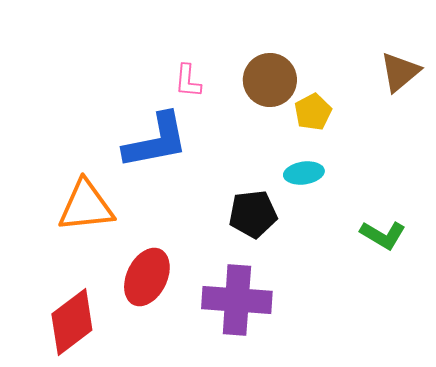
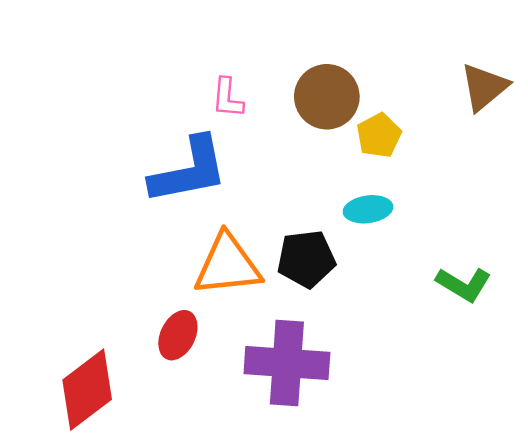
orange triangle: (86, 206) -> (228, 265), moved
red ellipse: (147, 277) -> (178, 335), size x0.7

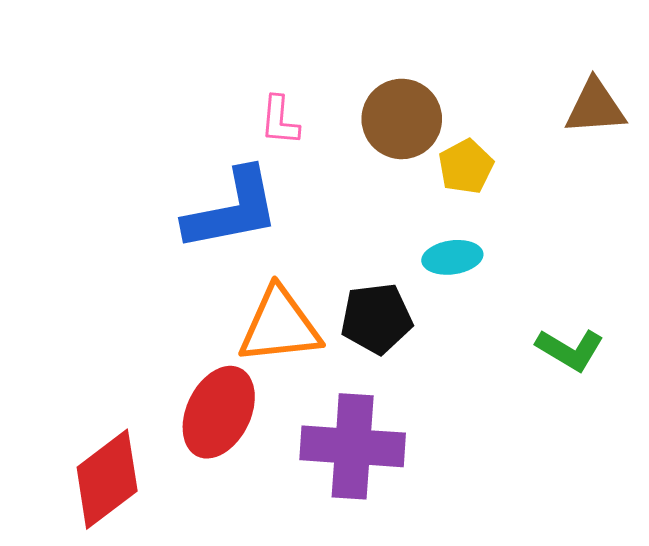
brown triangle: (484, 87) -> (595, 107), turned 36
red ellipse: (178, 335) -> (219, 412), size x1.5

